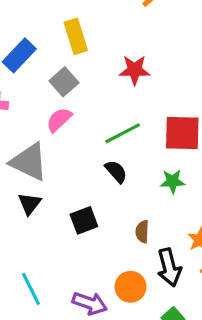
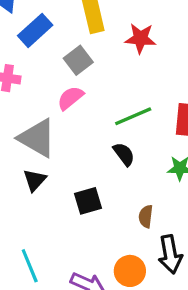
red star: (135, 70) -> (140, 38), moved

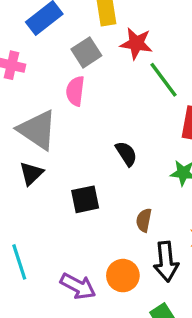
red star: (140, 38) -> (136, 43), moved
pink semicircle: (70, 98) -> (75, 91), turned -48
green line: (133, 116) -> (164, 80), moved, turned 72

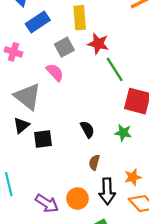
pink semicircle: (75, 91) -> (55, 72), turned 126
black semicircle: (126, 154) -> (87, 129), moved
black square: (85, 199) -> (43, 139), moved

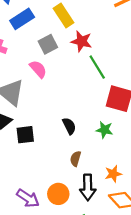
yellow rectangle: (80, 18) -> (63, 15), turned -30

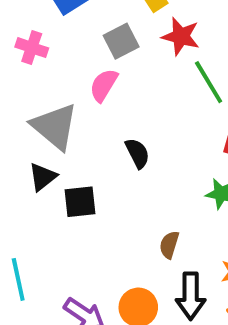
pink semicircle: (38, 69) -> (104, 85), turned -108
black semicircle: (69, 126) -> (137, 153), moved

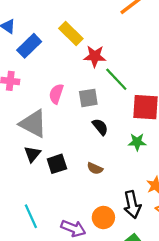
gray square: (121, 41) -> (88, 98), moved, turned 30
black semicircle: (137, 153) -> (100, 127), moved
brown semicircle: (169, 245) -> (95, 168), moved, turned -70

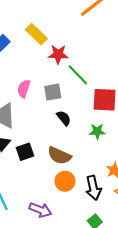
brown semicircle: (95, 168) -> (59, 156), size x1.6
orange circle: (103, 218) -> (65, 181), moved

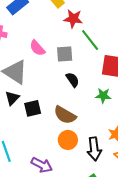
pink semicircle: (24, 89) -> (37, 48), turned -66

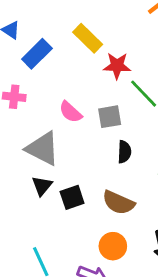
black semicircle: (73, 80) -> (124, 152), turned 42
orange circle: (68, 140) -> (113, 246), moved

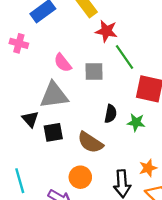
gray triangle: (43, 149) -> (54, 95), moved, turned -44
black semicircle: (124, 152) -> (111, 114), moved
black triangle: (42, 186) -> (30, 119), turned -30

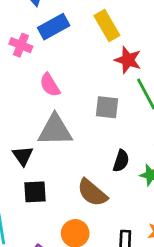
pink cross: (19, 43) -> (21, 45), moved
pink semicircle: (63, 63) -> (50, 85), moved
black square: (53, 132) -> (35, 192), moved

